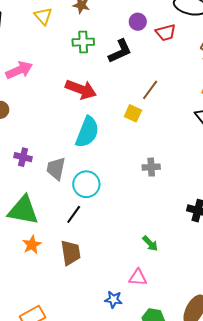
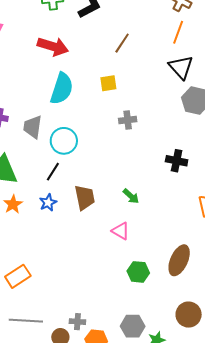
yellow square: (133, 113) -> (108, 83), moved, turned -30
brown trapezoid: (71, 253) -> (85, 198), moved
pink triangle: (138, 277) -> (121, 231), turned 30
blue star: (113, 299) -> (48, 203), moved, turned -30

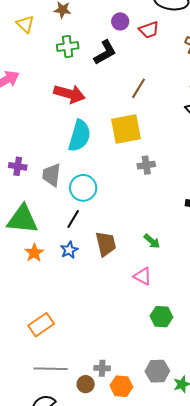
yellow square: (108, 83) -> (126, 129), size x1.8

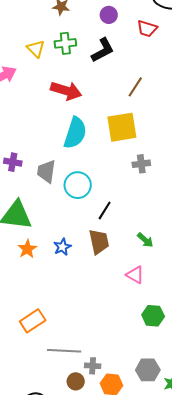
purple circle: (120, 21) -> (109, 15), moved
yellow triangle: (25, 24) -> (36, 49), moved
red trapezoid: (149, 30) -> (147, 29), turned 35
black line: (73, 219) -> (105, 211), moved
gray line: (51, 369) -> (64, 351), moved

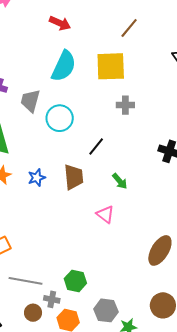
red arrow: (66, 91) -> (60, 23), size x0.7
black line: (105, 211) -> (96, 147), moved
green hexagon: (153, 316) -> (75, 281), moved

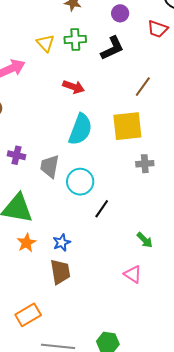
black line: (96, 147) -> (102, 209), moved
brown trapezoid: (74, 177) -> (60, 272), moved

